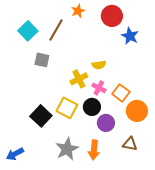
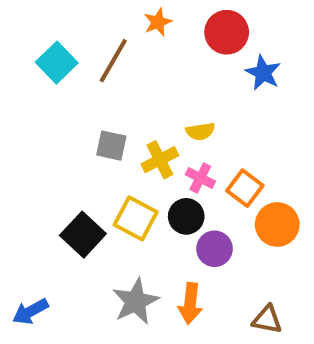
gray square: (42, 60) -> (111, 146), moved
brown triangle: (130, 144) -> (267, 320), moved

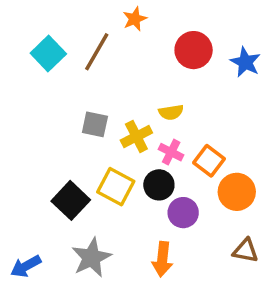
red circle: (227, 32) -> (194, 50), moved
blue star: (263, 73) -> (245, 62), moved
gray star: (136, 301) -> (91, 258), moved
brown triangle: (267, 320) -> (245, 251), moved

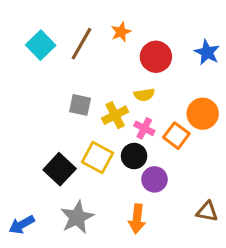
orange star: (135, 19) -> (121, 32), moved
red circle: (194, 50) -> (156, 57), moved
orange circle: (237, 192) -> (203, 114), moved

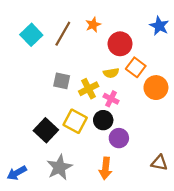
blue star: (207, 52) -> (159, 26), moved
orange square: (176, 136) -> (136, 67), moved

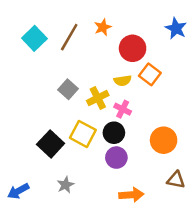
gray square: (62, 81) -> (68, 89), turned 30
orange circle: (156, 88) -> (164, 140), moved
purple circle: (119, 138) -> (116, 158), moved
gray star: (59, 167) -> (65, 185), size x0.6
orange arrow: (105, 168) -> (131, 195), moved, turned -100

